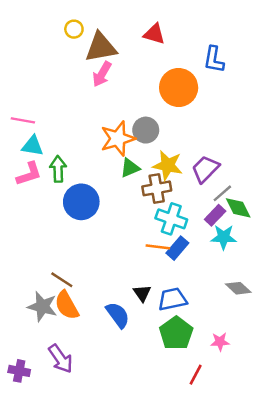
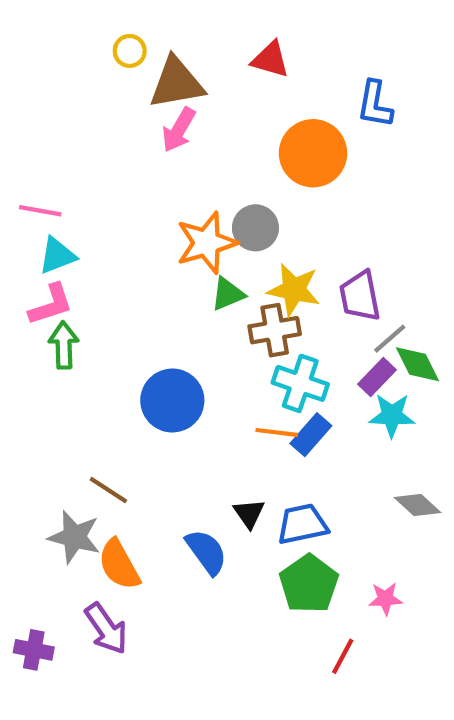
cyan triangle: (33, 146) -> (57, 256), turned -30
green arrow: (58, 169) -> (64, 345), moved
purple trapezoid: (205, 169) -> (360, 296), turned -56
blue circle: (81, 202) -> (172, 401), moved
orange semicircle: (67, 305) -> (119, 565), moved

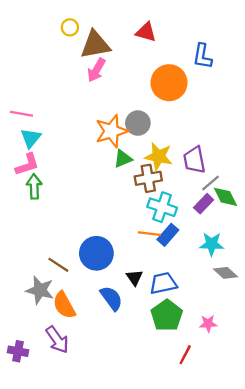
cyan triangle: (57, 256) -> (31, 138), turned -30
blue circle: (172, 401) -> (96, 253), moved
cyan star: (392, 415) -> (212, 244), moved

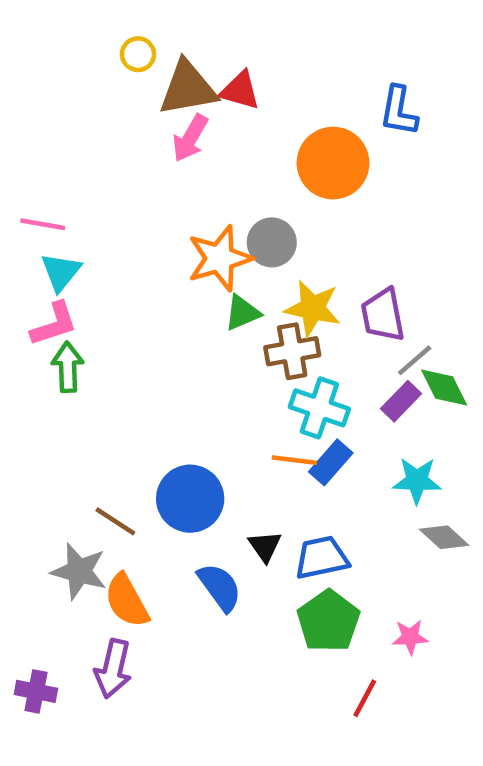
red triangle: (146, 32) -> (240, 90), moved
purple arrow: (57, 340) -> (113, 669), turned 48

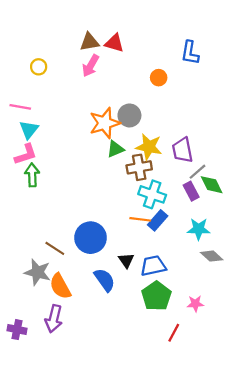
yellow circle: (138, 54) -> (39, 67), moved
brown triangle: (188, 88) -> (89, 42), size x0.7
orange circle: (333, 163) -> (159, 78), size x0.5
purple rectangle: (401, 401) -> (191, 191), turned -72

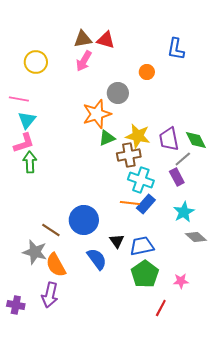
yellow circle: (39, 67) -> (36, 62), size x1.5
gray circle: (129, 115) -> (118, 93), moved
green diamond: (212, 185) -> (196, 140), moved
cyan star: (199, 229) -> (184, 212), turned -30

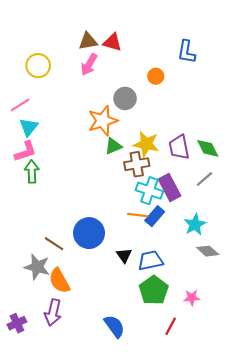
pink line: (19, 99) -> (20, 105), turned -42
gray line: (183, 159) -> (204, 179), moved
purple rectangle: (177, 177) -> (170, 187), moved, size x1.4
blue semicircle: (97, 259) -> (114, 326), moved
purple cross: (16, 305) -> (17, 323), turned -36

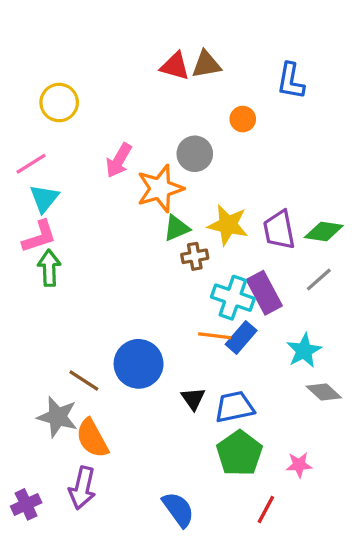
brown triangle: (88, 41) -> (206, 64), moved
pink arrow: (89, 65) -> (119, 160), moved
green diamond: (208, 148) -> (324, 232), turned -55
brown cross: (137, 164) -> (195, 256), moved, size x0.7

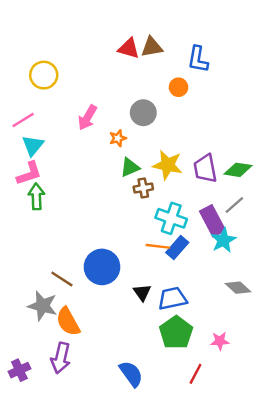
blue L-shape: (291, 81) -> (198, 59), moved
orange star: (160, 189) -> (118, 138), size x0.5
purple rectangle: (264, 293) -> (212, 221), moved
cyan star: (304, 351) -> (223, 240), moved

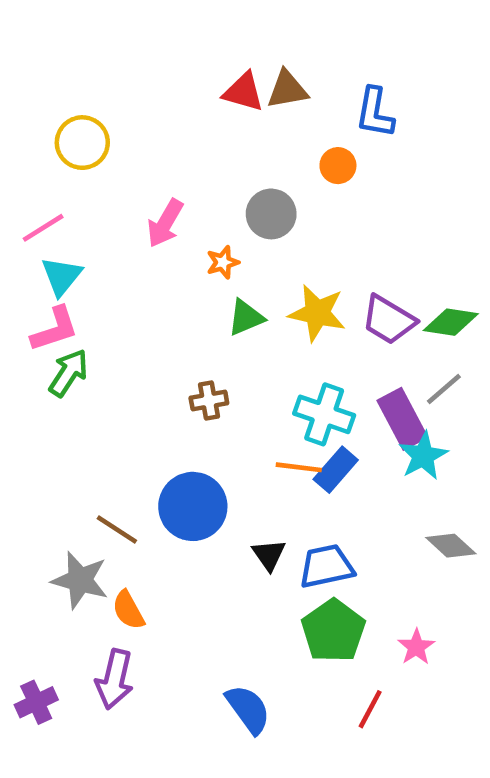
purple trapezoid: (205, 169) -> (389, 320), turned -48
brown cross: (143, 188) -> (209, 401), moved
green arrow: (36, 196) -> (68, 373), turned 35
orange semicircle: (68, 322) -> (128, 610), size x0.7
pink star: (220, 341) -> (416, 647), turned -30

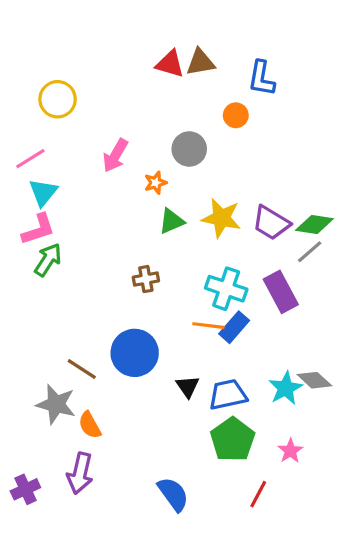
gray line: (444, 389) -> (310, 252), moved
cyan star: (423, 456) -> (286, 388), moved

